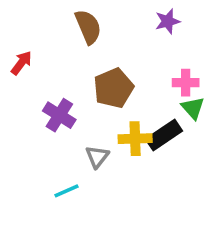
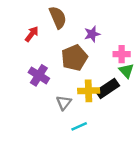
purple star: (168, 21) -> (92, 34), moved
red arrow: (21, 63) -> (32, 34), moved
cyan line: (67, 191) -> (79, 126), moved

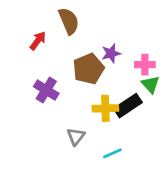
purple star: (92, 34) -> (111, 53), moved
gray triangle: (64, 103) -> (76, 136), moved
cyan line: (79, 126) -> (112, 153), moved

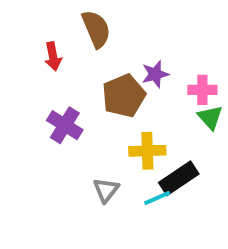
red arrow: (38, 41) -> (53, 56), turned 132
black rectangle: (128, 106) -> (179, 178), moved
cyan line: (112, 153) -> (157, 198), moved

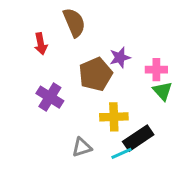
gray triangle: (106, 190) -> (82, 147), turned 35

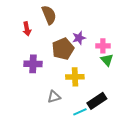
purple cross: (50, 97) -> (33, 64), turned -30
black rectangle: (138, 138) -> (97, 101), moved
cyan line: (121, 153) -> (80, 112), moved

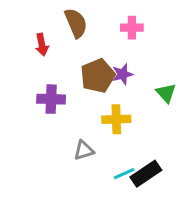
purple star: (79, 38) -> (123, 74), moved
pink cross: (103, 46) -> (132, 28), moved
black rectangle: (97, 101) -> (146, 174), moved

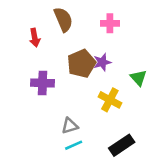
yellow cross: (116, 119) -> (110, 100), moved, turned 30
cyan line: (124, 174) -> (74, 145), moved

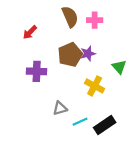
brown semicircle: (63, 19) -> (70, 17), moved
red arrow: (35, 38) -> (30, 32), turned 56
cyan line: (74, 145) -> (80, 122), moved

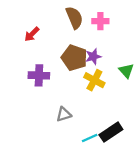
brown pentagon: (70, 55) -> (74, 58), turned -30
yellow cross: (95, 86) -> (94, 80), moved
cyan line: (80, 122) -> (90, 138), moved

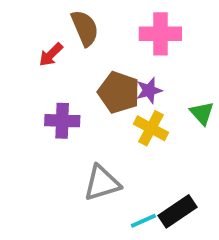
brown semicircle: (74, 18) -> (85, 28), moved
pink cross: (100, 21) -> (160, 34), size x1.5
gray triangle: (64, 114) -> (102, 183), size x1.5

